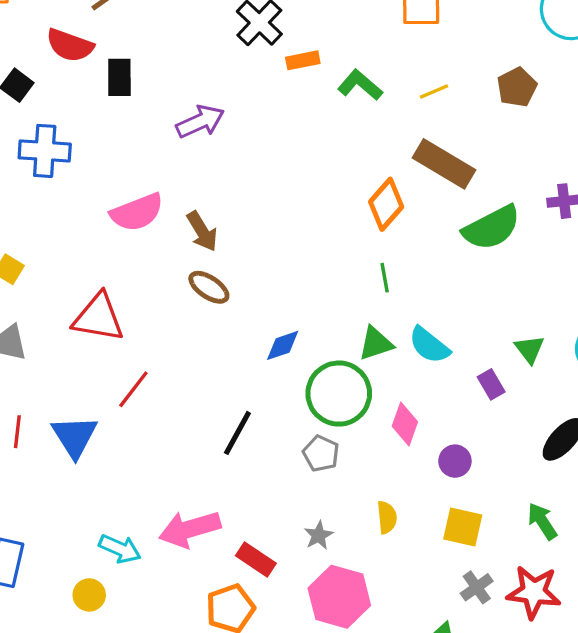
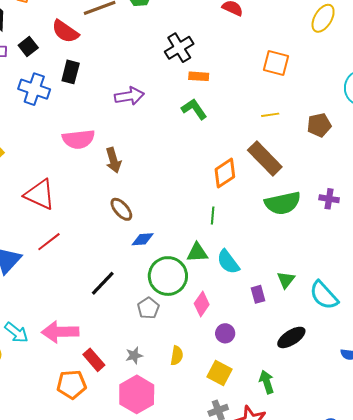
black rectangle: (119, 77) -> (71, 72), moved
green L-shape: (360, 85) -> (194, 109), moved
brown ellipse: (209, 287) -> (121, 209), moved

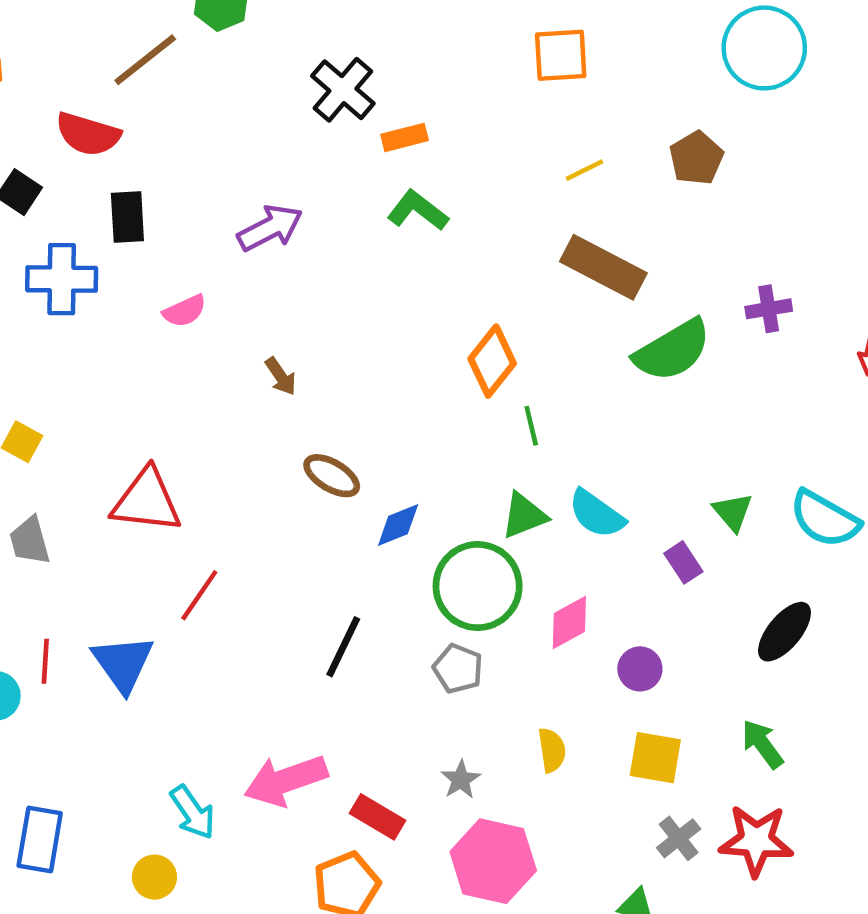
pink semicircle: (78, 139) -> (185, 311), moved, size x0.6
brown arrow: (113, 160) -> (281, 376), size x0.7
orange diamond: (225, 173) -> (492, 361), moved
pink diamond: (202, 304) -> (569, 622), turned 45
cyan arrow: (16, 333) -> (193, 812), turned 35

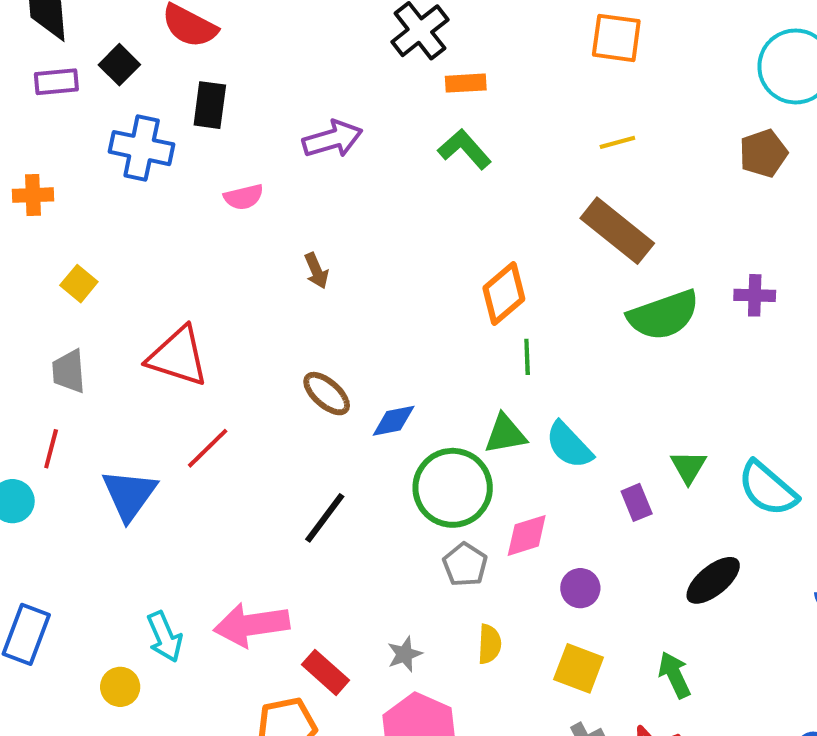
brown pentagon: (696, 158) -> (763, 153), moved
brown ellipse: (332, 476) -> (327, 394), moved
red line: (45, 661) -> (51, 449), moved
gray pentagon: (458, 669) -> (465, 565), moved

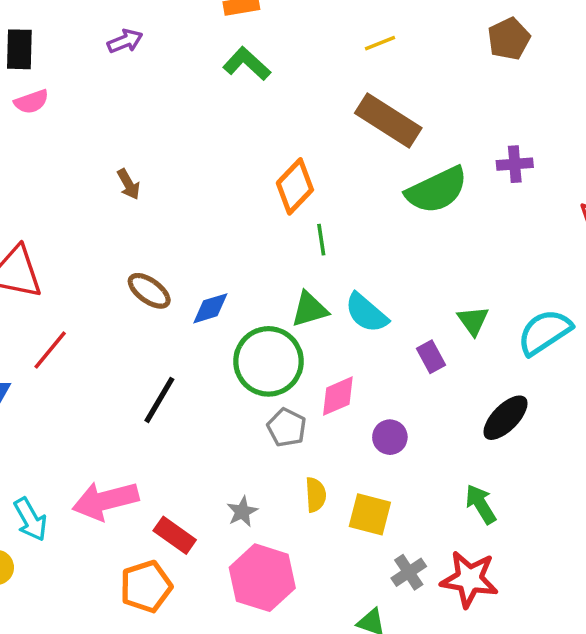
purple arrow: (333, 139) -> (125, 41), moved, size x0.7
pink semicircle: (244, 197) -> (31, 102), moved
cyan semicircle: (768, 489) -> (544, 332), turned 112
yellow square: (579, 668) -> (370, 514), moved

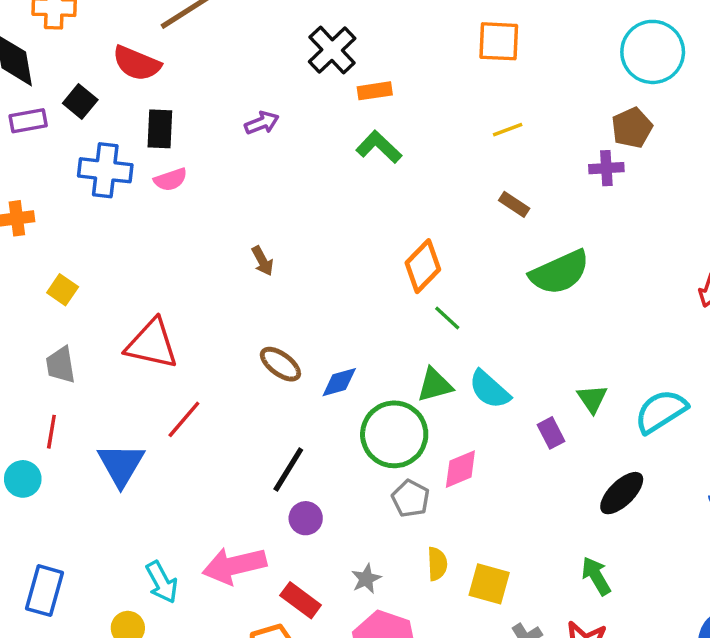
brown rectangle: (388, 121) -> (514, 204), size x0.5
purple cross: (515, 164) -> (606, 168), moved
green line: (321, 240) -> (447, 318), turned -40
purple circle: (390, 437) -> (306, 518), moved

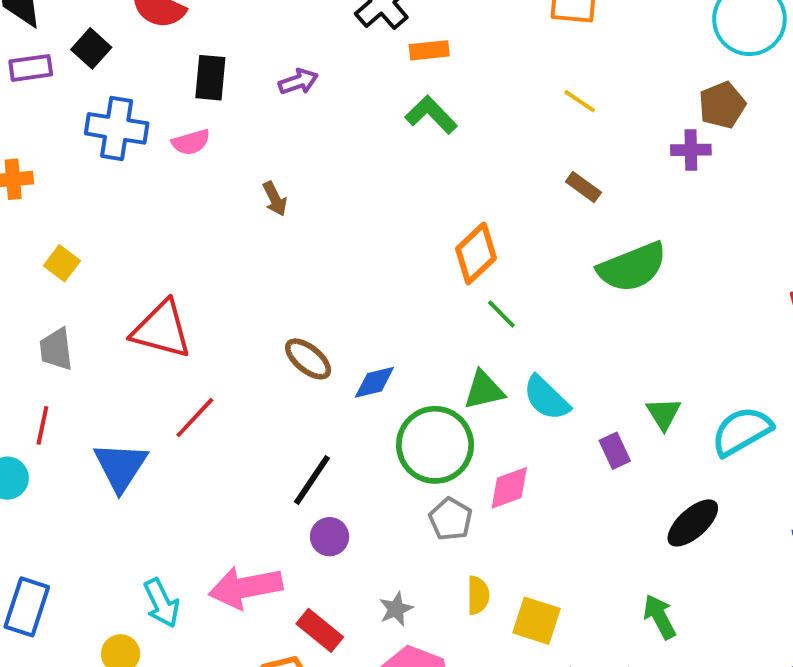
black rectangle: (160, 129) -> (210, 78), moved
yellow line: (508, 130) -> (580, 101), turned 52
brown arrow: (262, 261) -> (275, 199), moved

